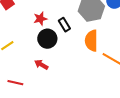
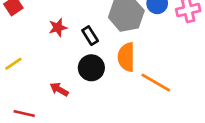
black circle: (47, 39) -> (91, 68), moved

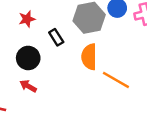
red star: (58, 28) -> (27, 19), moved
black circle: (91, 68) -> (28, 58), moved

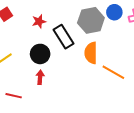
black rectangle: (56, 37) -> (63, 37), size x1.6
red arrow: (28, 86) -> (40, 77), turned 64

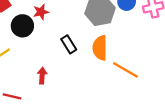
black rectangle: (63, 37) -> (69, 44), moved, size x0.7
black circle: (40, 54) -> (22, 26), moved

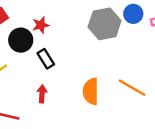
black rectangle: (69, 44) -> (46, 59), moved
orange semicircle: (100, 48) -> (91, 91), moved

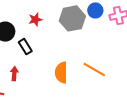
red star: (41, 25) -> (35, 19), moved
red arrow: (42, 94) -> (14, 74), moved

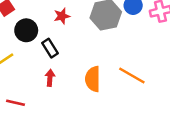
red arrow: (14, 74) -> (50, 78), moved

